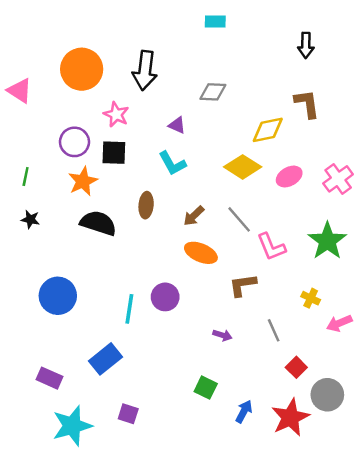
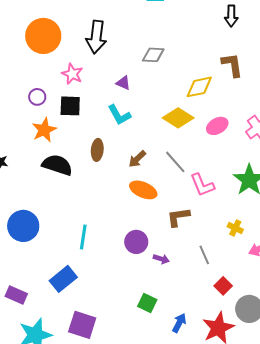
purple circle: (74, 142) -> (37, 97), size x0.7
purple circle: (165, 297) -> (136, 242), moved
purple square: (128, 414) -> (82, 325), size x1.6

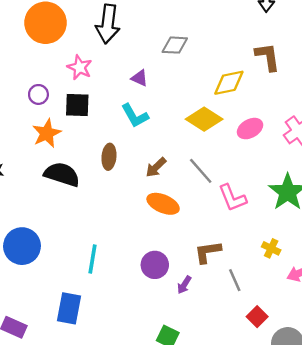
brown L-shape: (178, 217) -> (208, 252), moved
purple arrow: (161, 259) -> (184, 285), turned 105
blue rectangle: (63, 279) -> (69, 308), turned -40

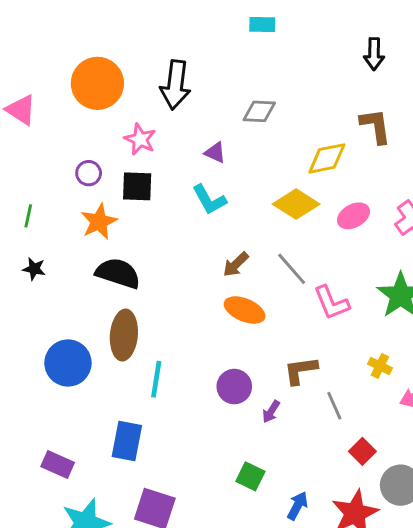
brown ellipse: (109, 157) -> (124, 335), moved, size x1.5

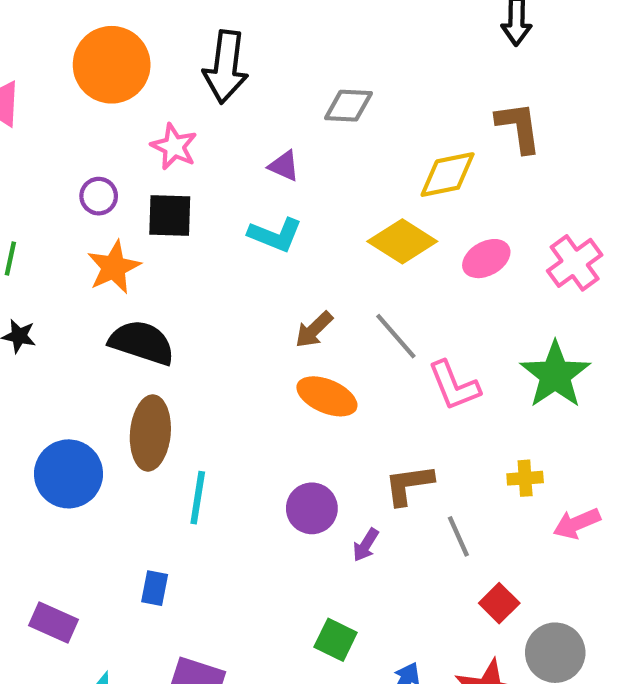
cyan L-shape: (209, 200) -> (275, 235), turned -39
yellow cross: (380, 366) -> (525, 478), turned -30
blue rectangle: (127, 441) -> (155, 588), size x0.6

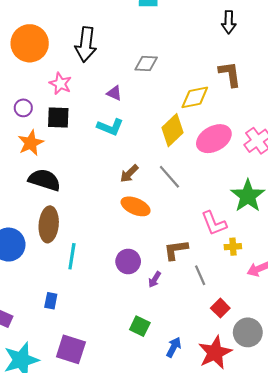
yellow diamond: (402, 241) -> (173, 130), turned -76
pink ellipse: (486, 259) -> (214, 139), size x1.5
pink L-shape: (454, 386) -> (214, 223), moved

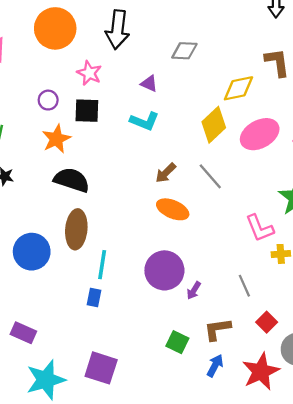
brown L-shape: (176, 250) -> (217, 329), moved
purple circle: (128, 261) -> (164, 270), size x1.4
blue rectangle: (51, 301) -> (94, 297), moved

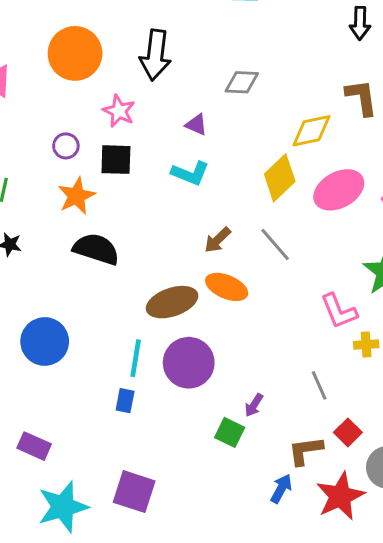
brown ellipse: (76, 229) -> (172, 302), moved, turned 66
purple circle: (164, 270) -> (189, 363), moved
purple arrow: (194, 290) -> (254, 405), moved
brown L-shape: (217, 329) -> (305, 451), moved
green square: (177, 342) -> (230, 432), moved

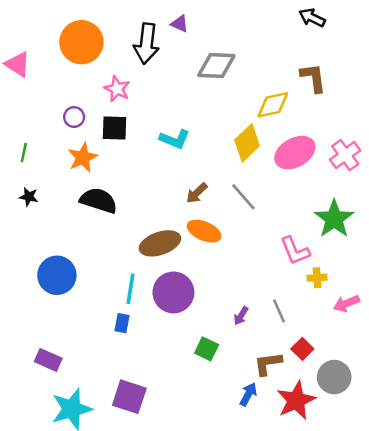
black arrow: (360, 23) -> (312, 18), turned 115
gray diamond: (242, 82) -> (216, 65), size x1.4
purple triangle: (196, 125) -> (180, 24), moved
purple arrow: (254, 405) -> (241, 316), moved

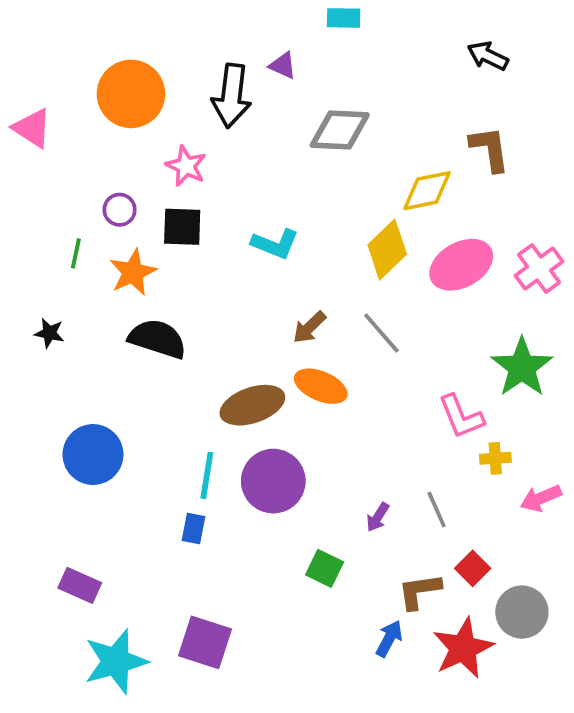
green line: (24, 153) -> (76, 253), moved

